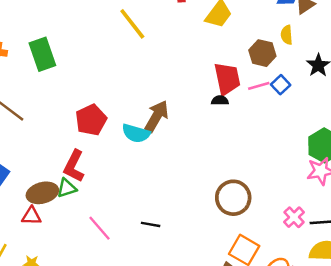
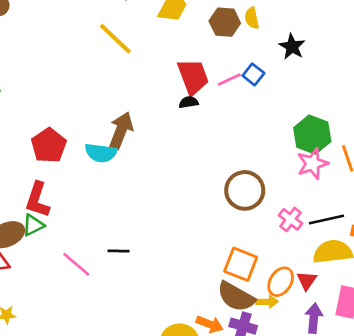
yellow line: (132, 24) -> (115, 39), moved
brown hexagon: (262, 53) -> (225, 22), moved
brown circle: (233, 198) -> (245, 190), moved
black line: (151, 224) -> (119, 251), moved

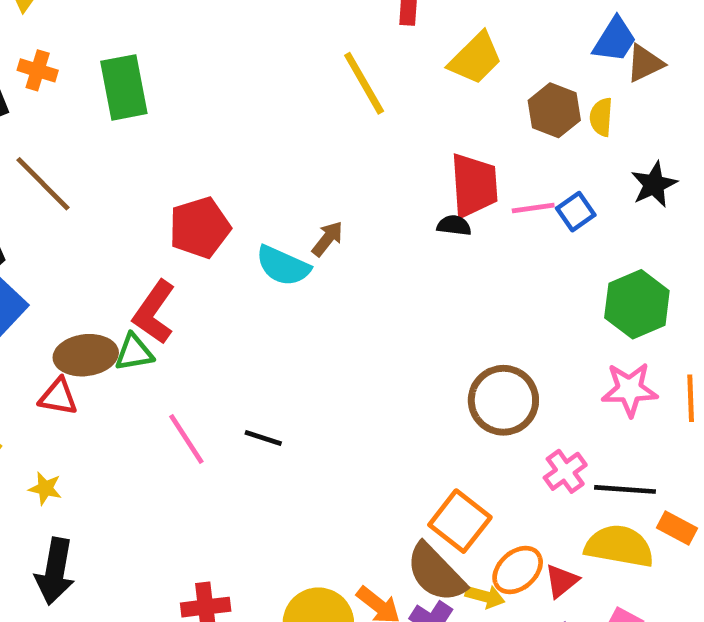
brown arrow: (121, 130) -> (328, 239), size x0.6
green hexagon: (312, 135) -> (637, 304), moved

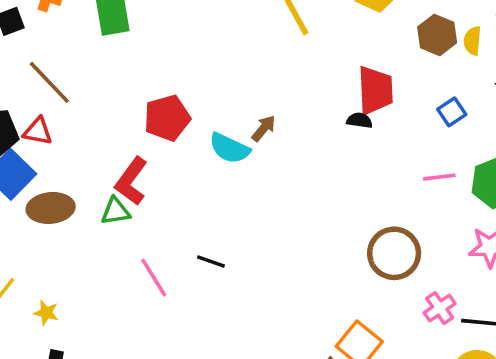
pink line: (533, 208) -> (439, 177), moved
brown ellipse: (86, 355) -> (51, 208), moved
red triangle: (58, 397) -> (38, 131), moved
black line: (263, 438) -> (211, 262), moved

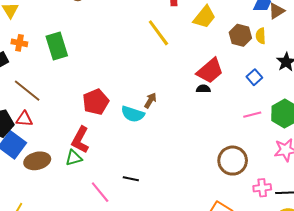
red trapezoid: (375, 90) -> (210, 71), turned 60
pink cross: (440, 308) -> (262, 188), turned 36

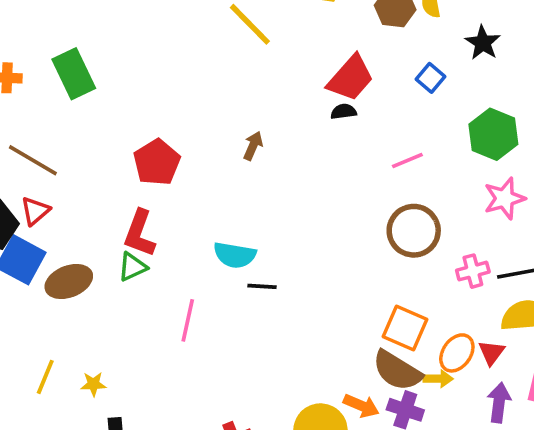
cyan semicircle: (133, 114) -> (235, 255), moved
pink line: (252, 115) -> (407, 161), moved
red triangle: (24, 119) -> (35, 211), turned -36
black line: (131, 179) -> (262, 286), moved
pink line: (100, 192) -> (188, 320), turned 60

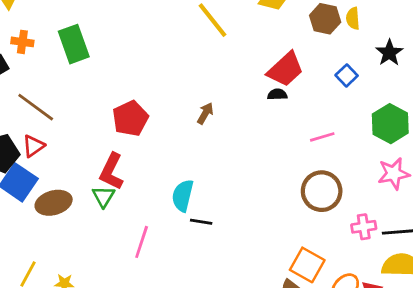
cyan semicircle: (235, 255) -> (183, 196), turned 88
green triangle: (133, 267) -> (103, 197), turned -40

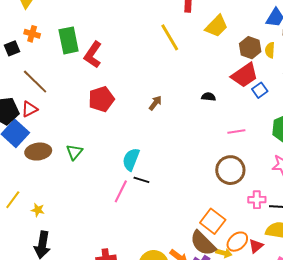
red trapezoid: (285, 69) -> (245, 75), moved
red L-shape: (112, 171) -> (93, 55), moved
pink line: (142, 242) -> (121, 191), moved

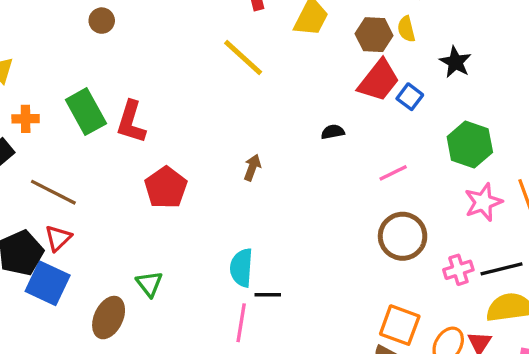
brown ellipse: (38, 152) -> (109, 318), moved, turned -40

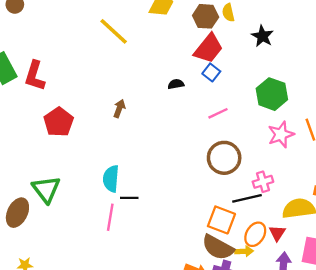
blue square: (410, 97) -> (211, 72), moved
black line: (502, 269) -> (247, 198), moved
green triangle: (149, 284) -> (46, 189), size x1.5

